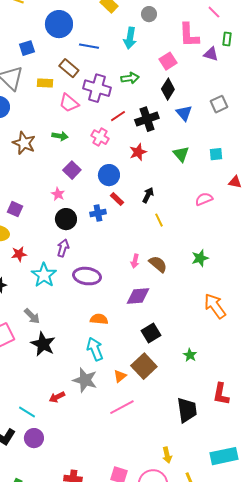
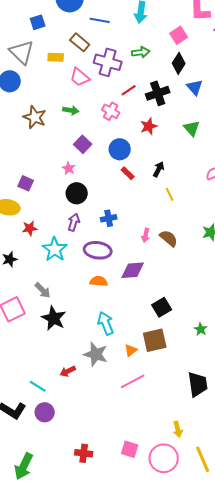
blue cross: (98, 213) -> (109, 218), moved
purple diamond: (138, 296) -> (133, 270), moved
orange semicircle: (99, 319) -> (99, 281), moved
brown square: (144, 366) -> (155, 340), turned 30

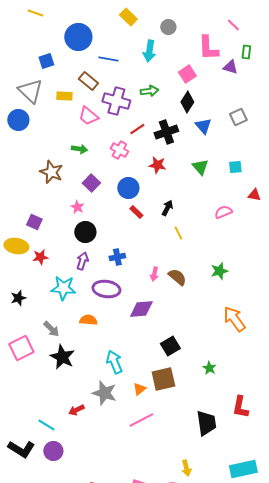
brown star: (35, 117) -> (51, 172), moved
red star: (149, 126) -> (157, 165), turned 30
red star: (30, 228) -> (40, 257), moved
cyan star: (55, 249) -> (63, 288), turned -30
orange semicircle: (99, 281) -> (88, 320), moved

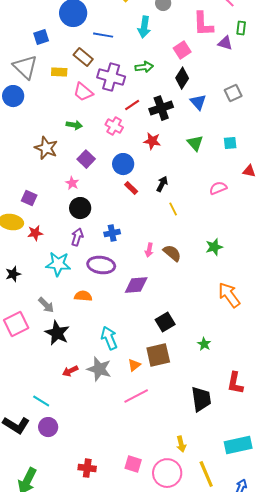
red arrow: (76, 410) -> (70, 371), moved

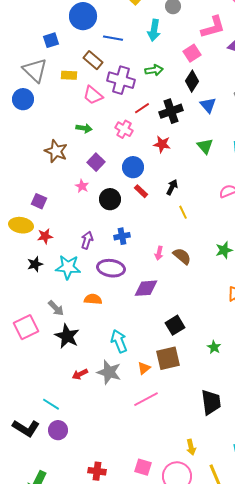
pink L-shape: (203, 24) -> (213, 27), turned -104
black circle: (80, 208) -> (110, 199), moved
black star: (13, 274) -> (35, 264), moved

